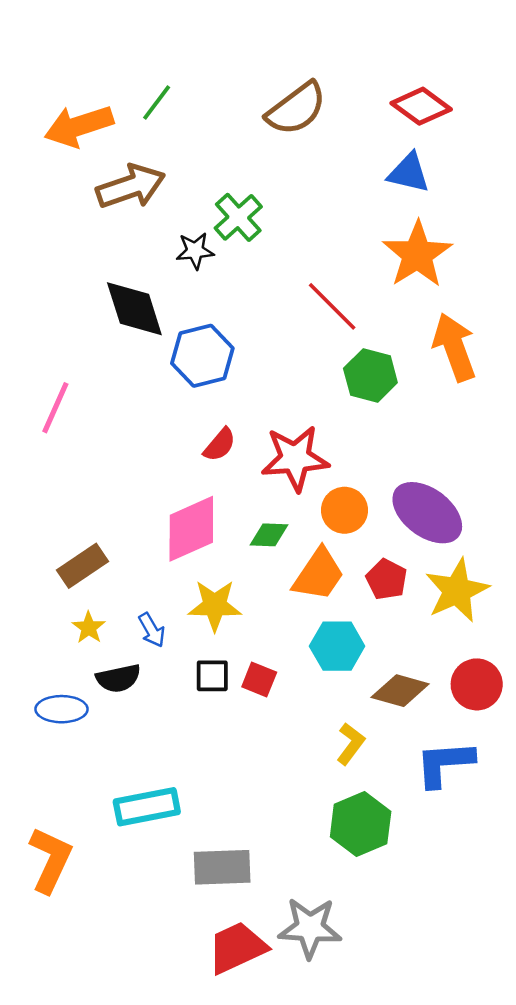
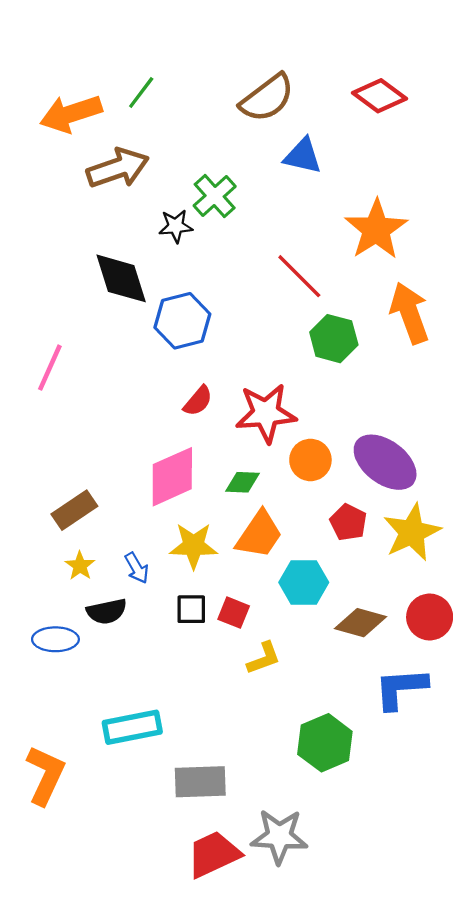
blue triangle: (409, 173) -> (303, 156), moved
orange trapezoid: (319, 574) -> (259, 535), moved
yellow L-shape: (351, 744) -> (264, 658), moved, turned 33

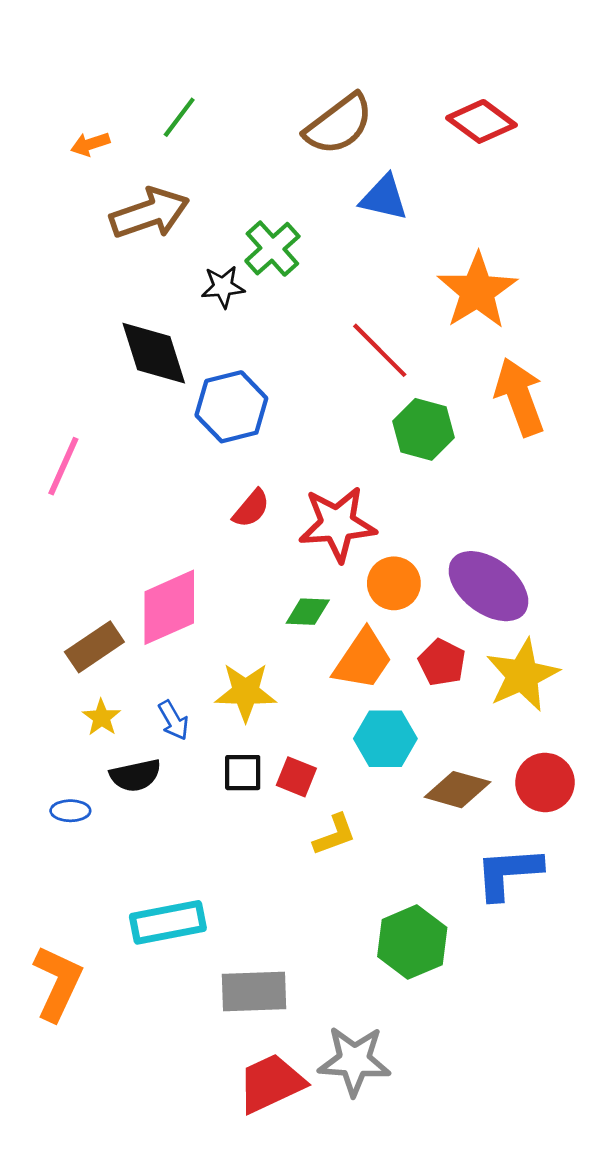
orange arrow: (71, 114) -> (90, 144), size x0.5
pink diamond: (172, 477) -> (169, 607), moved
orange trapezoid: (259, 535) -> (363, 660), moved
blue ellipse: (55, 639) -> (70, 811), size x0.7

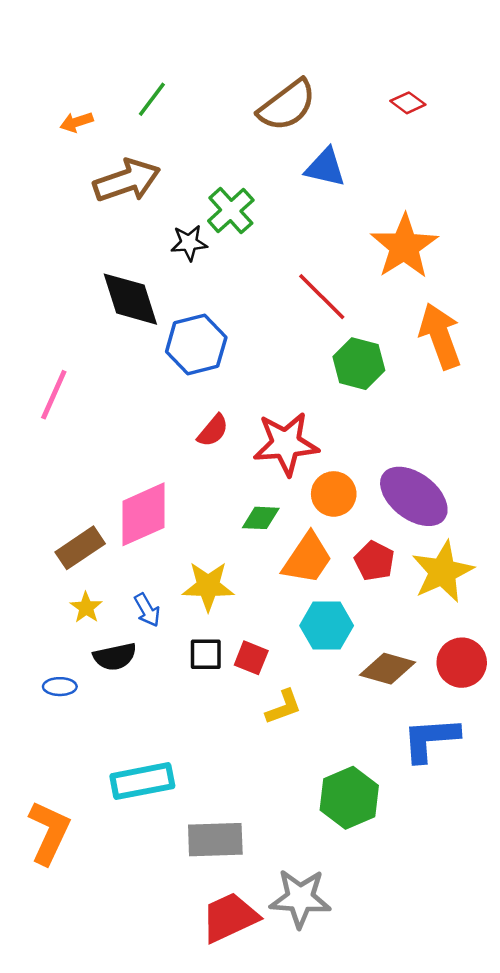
red diamond: (481, 121) -> (408, 103), size x0.6

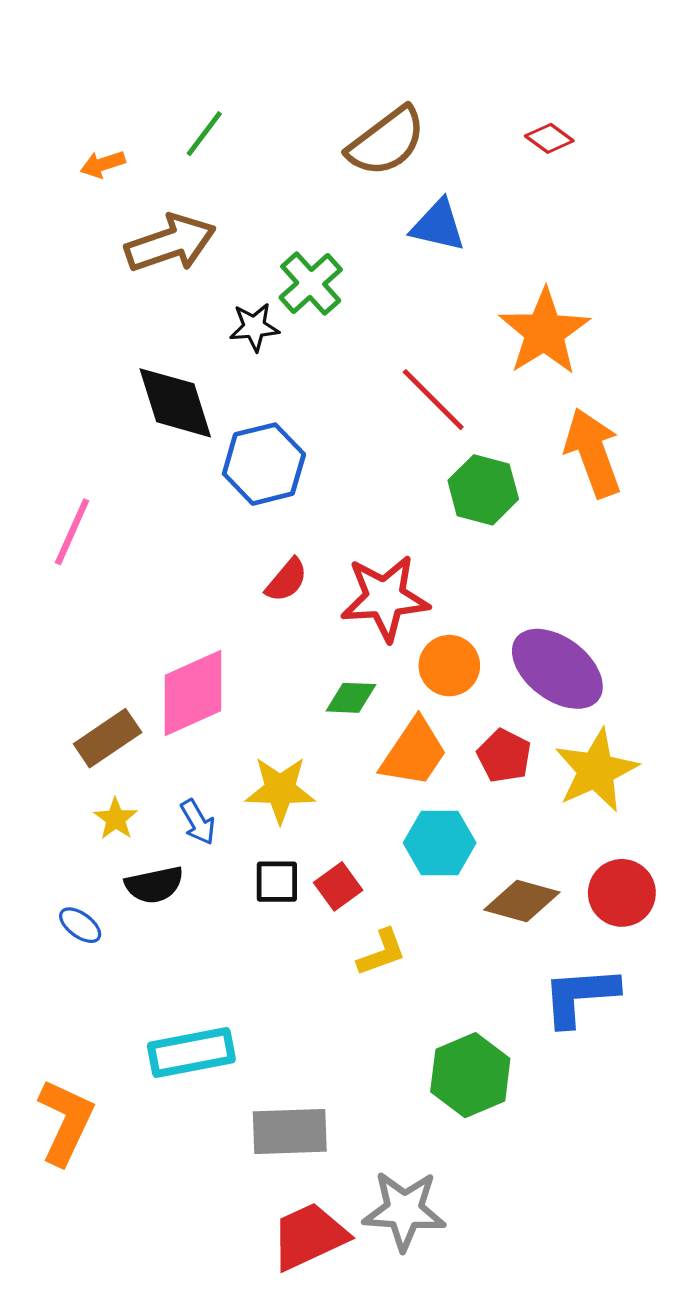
red square: (251, 658) -> (338, 886), turned 32
blue ellipse: (60, 687) -> (80, 925), turned 36

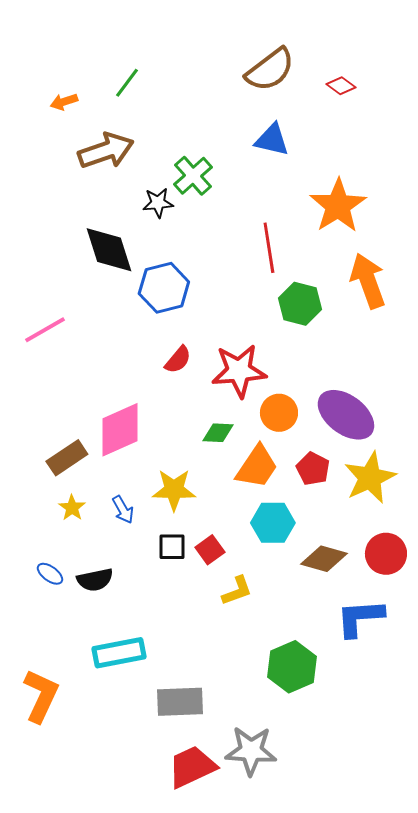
brown semicircle: (386, 142) -> (270, 70), moved
red line: (433, 400) -> (269, 248), turned 36
pink line: (72, 532) -> (45, 330), turned 36
black semicircle: (154, 885) -> (95, 580), moved

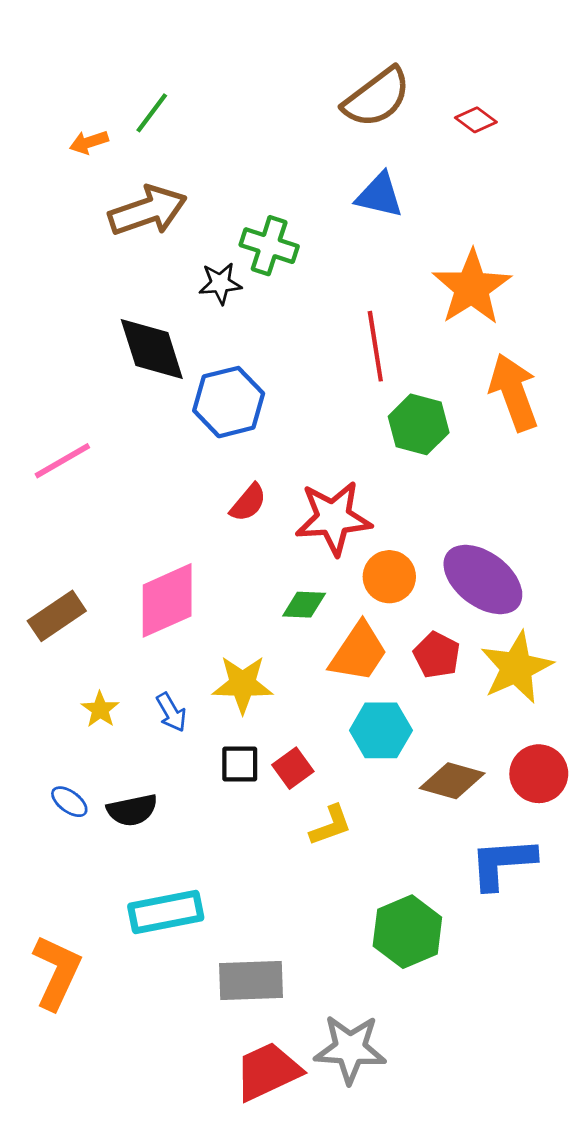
green line: (127, 83) -> (152, 113), moved
green cross: (193, 176) -> (269, 246), turned -30
brown rectangle: (67, 458) -> (57, 616), moved

